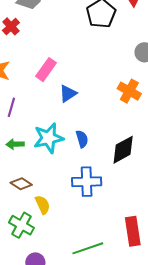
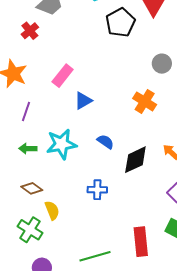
blue semicircle: (82, 139) -> (105, 142), moved, turned -42
blue cross: (87, 182) -> (97, 190), size x0.7

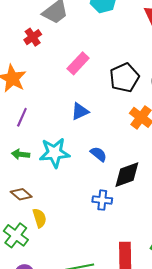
black pentagon: (121, 22) -> (124, 78), moved
pink rectangle: (63, 76) -> (78, 63), moved
blue cross: (97, 190) -> (102, 200), moved

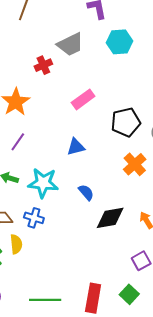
blue cross: (102, 200) -> (34, 218), moved

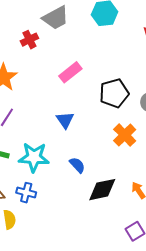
blue triangle: (76, 147) -> (65, 120), turned -48

